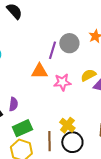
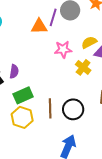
orange triangle: (39, 71) -> (39, 26), moved
yellow cross: (67, 125) -> (83, 67), moved

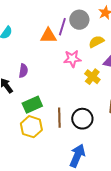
yellow semicircle: (89, 42) -> (96, 42), moved
purple semicircle: (14, 71) -> (23, 71), moved

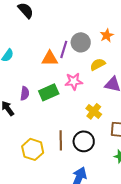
yellow cross: (92, 77) -> (94, 111), moved
green rectangle: (32, 105) -> (49, 92), moved

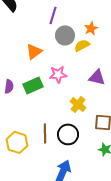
purple line: (64, 49) -> (53, 15), moved
orange triangle: (50, 58) -> (34, 51), turned -36
yellow semicircle: (98, 64) -> (82, 45), moved

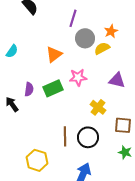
yellow hexagon: (17, 142) -> (37, 160), moved

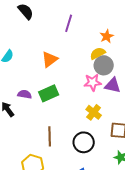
gray circle: (85, 38) -> (104, 65), moved
pink star: (78, 77) -> (93, 82), moved
purple semicircle: (29, 89) -> (25, 94), turned -88
brown line: (65, 136) -> (50, 136), moved

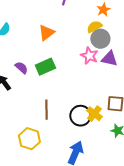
pink star: (93, 82) -> (89, 56), turned 30
purple semicircle: (25, 94) -> (21, 68), turned 32
yellow cross: (94, 112) -> (94, 114), moved

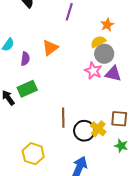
green rectangle: (45, 67) -> (27, 89), moved
purple semicircle: (21, 68) -> (25, 59), moved, turned 56
brown line: (46, 110) -> (63, 118), moved

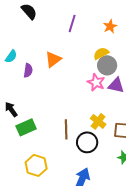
orange star: (107, 25) -> (110, 26), moved
green rectangle: (27, 89) -> (26, 127), moved
yellow cross: (98, 129) -> (98, 121), moved

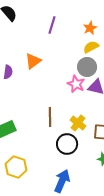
yellow semicircle: (101, 53) -> (91, 47), moved
brown line: (66, 129) -> (50, 117), moved

